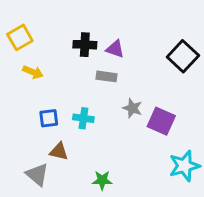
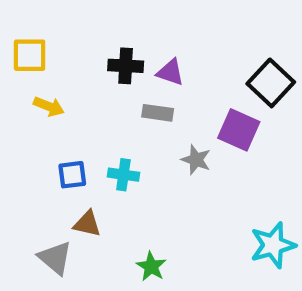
yellow square: (20, 37) -> (30, 55), turned 30
purple square: (161, 121) -> (239, 130), moved
green star: (102, 180) -> (151, 266), turned 30

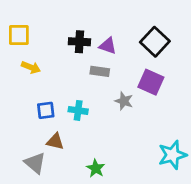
black square: (271, 83) -> (155, 42), moved

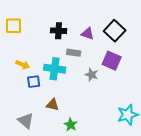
purple triangle: (108, 46) -> (88, 34), moved
yellow arrow: (31, 67) -> (23, 65), moved
cyan cross: (78, 110) -> (55, 69), moved, size x1.5
brown triangle: (55, 141) -> (53, 105), moved

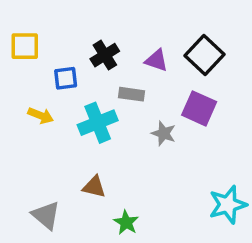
black cross: (59, 31) -> (105, 55), turned -35
cyan cross: (55, 69) -> (98, 123), turned -30
blue square: (34, 82) -> (66, 78), moved

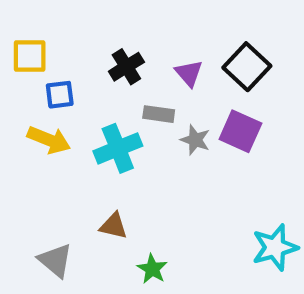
purple triangle: (156, 60) -> (189, 73), turned 30
blue square: (66, 78) -> (60, 95), moved
yellow arrow: (41, 116) -> (49, 140), size x1.4
gray star: (164, 133) -> (195, 140), moved

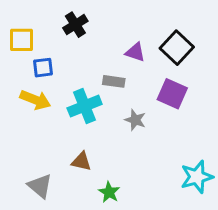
black cross: (126, 67) -> (75, 25), moved
purple triangle: (189, 73) -> (135, 52), turned -30
gray star: (195, 140) -> (135, 120), moved

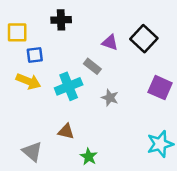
black cross: (75, 25) -> (61, 20), turned 30
gray rectangle: (114, 81) -> (92, 66), turned 30
purple square: (172, 94) -> (160, 88), moved

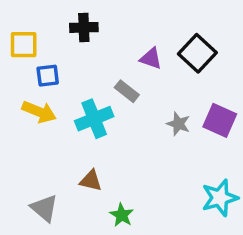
gray star: (110, 98) -> (178, 124), moved

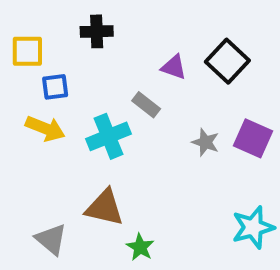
brown triangle: (91, 181) -> (105, 208), size x1.5

